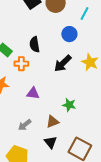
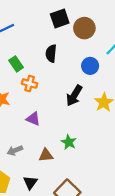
black semicircle: (35, 44) -> (51, 53), moved
black arrow: (63, 63) -> (74, 96), turned -30
black triangle: (51, 142) -> (30, 183), moved

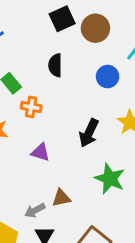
black arrow: (74, 96) -> (89, 133), moved
green star: (69, 142) -> (110, 179), moved, size x1.5
gray arrow: (15, 150) -> (35, 211), moved

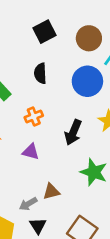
brown circle: (95, 28) -> (89, 38), moved
blue circle: (108, 77) -> (87, 81), size x1.5
orange cross: (31, 107) -> (34, 116), moved, turned -30

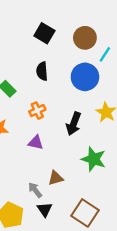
black square: (44, 32) -> (44, 33), turned -30
gray arrow: (28, 204) -> (35, 190), turned 84

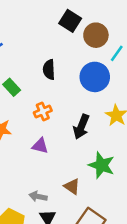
black square: (44, 33) -> (70, 21), moved
brown triangle: (56, 178) -> (72, 186), moved, turned 49
gray arrow: (35, 190) -> (38, 196), turned -42

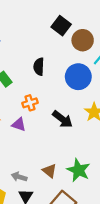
black arrow: (81, 127) -> (62, 119), turned -80
purple triangle: (40, 146) -> (19, 124), moved
green star: (101, 165) -> (78, 170), moved

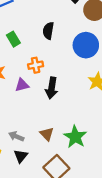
black arrow: (62, 119) -> (52, 88), moved, turned 55
purple triangle: (19, 124) -> (22, 85), turned -40

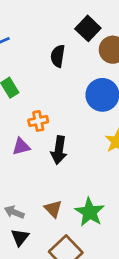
black semicircle: (48, 31) -> (58, 56), moved

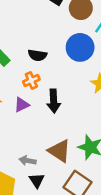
black semicircle: (58, 56) -> (37, 55), moved, turned -78
brown triangle: (53, 209) -> (59, 151), size x1.5

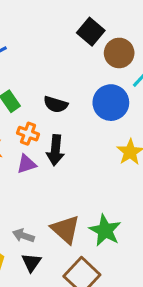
orange cross: (31, 80) -> (28, 134), moved, turned 35
black arrow: (54, 101) -> (55, 150), moved

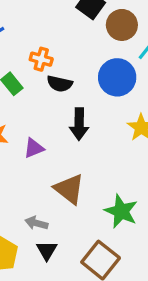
orange cross: (28, 134) -> (41, 59), moved
black arrow: (55, 150) -> (79, 124), moved
brown triangle: (65, 229) -> (69, 189), moved

